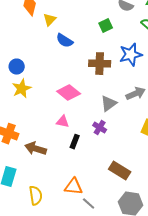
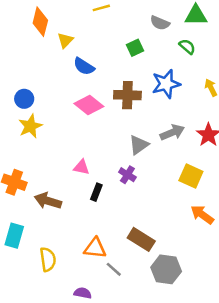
pink diamond: (69, 93) -> (89, 105), moved
brown rectangle: (120, 171) -> (141, 239), moved

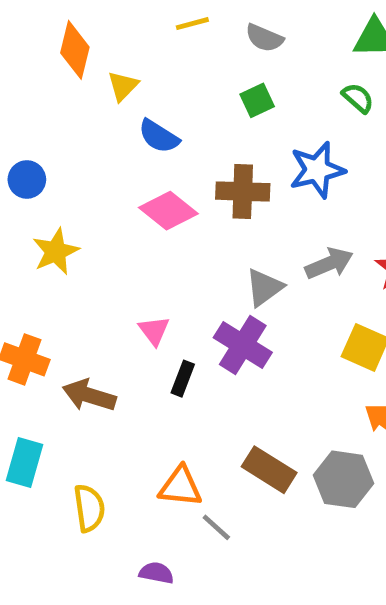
gray semicircle: (160, 23) -> (264, 38), moved
blue circle: (24, 99) -> (27, 179), moved
pink triangle: (81, 167) -> (154, 331), turned 42
purple cross: (127, 175) -> (243, 345), size x1.6
gray hexagon: (166, 269) -> (343, 479), moved

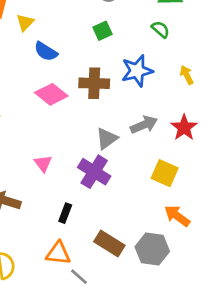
black rectangle: (183, 379) -> (65, 213), moved

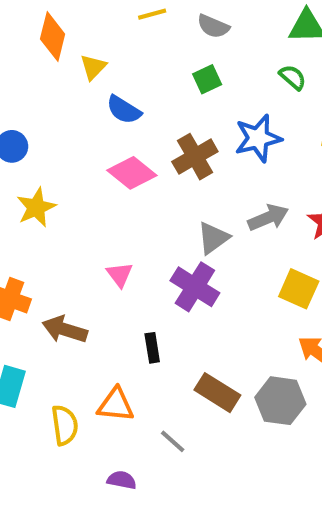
brown cross: (94, 83) -> (195, 157), turned -32
black rectangle: (65, 213) -> (152, 348), turned -30
orange triangle: (58, 253) -> (116, 405), moved

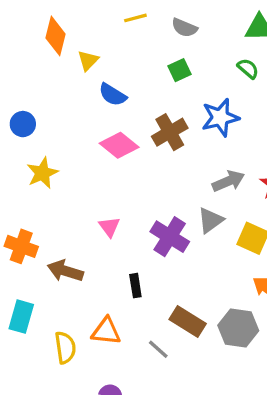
gray triangle: (213, 238) -> (211, 220), moved
gray line: (173, 441) -> (158, 349), moved

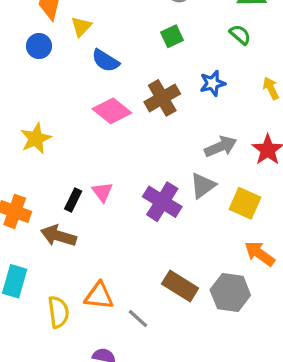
blue star: (220, 117) -> (213, 83), size x0.7
blue circle: (23, 124) -> (39, 46), moved
black rectangle: (135, 286) -> (73, 200), moved, turned 35
gray line: (158, 349) -> (138, 318), moved

